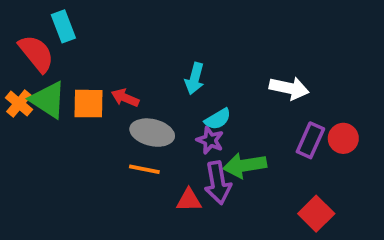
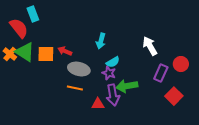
white arrow: (289, 88) -> (150, 46), turned -132
red circle: (343, 138) -> (181, 64), moved
red square: (316, 214) -> (174, 96), moved

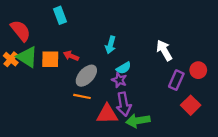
cyan rectangle: (33, 14) -> (60, 15), moved
gray ellipse: (79, 69) -> (86, 76), turned -60
green arrow: (127, 86) -> (138, 121), moved
red triangle: (98, 104) -> (107, 114), size x1.5

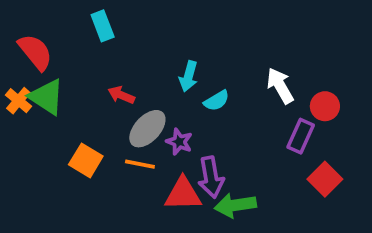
orange square: (50, 59) -> (86, 160), moved, turned 30
cyan semicircle: (124, 68) -> (217, 101), moved
red circle: (198, 70) -> (325, 106), moved
purple star: (119, 80) -> (179, 142), moved

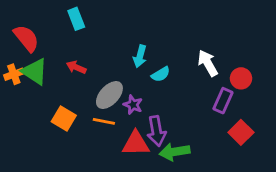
red arrow: (121, 95) -> (76, 67), moved
orange cross: (19, 101) -> (14, 74), turned 30

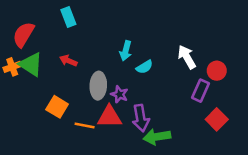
red semicircle: (26, 38) -> (23, 34), turned -110
gray ellipse: (109, 95) -> (98, 86), turned -40
orange line: (104, 121) -> (85, 126), moved
red triangle: (136, 143) -> (109, 117), moved

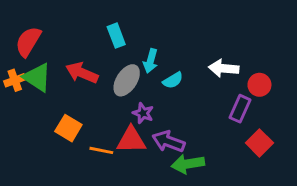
cyan rectangle: (68, 17) -> (116, 36), moved
white arrow: (187, 57) -> (224, 68), turned -55
red arrow: (68, 61) -> (82, 73), size x1.5
gray ellipse: (98, 86) -> (127, 80), moved, turned 30
purple arrow: (141, 118) -> (168, 141), turned 120

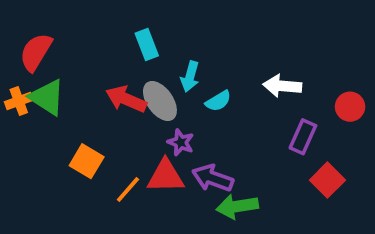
red arrow: (82, 73) -> (126, 99), moved
gray ellipse: (127, 80) -> (160, 101), turned -68
red circle: (259, 85) -> (350, 107), moved
orange line: (101, 150) -> (128, 189), turned -60

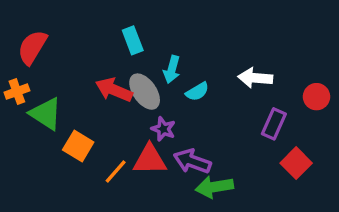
green triangle: (47, 97) -> (46, 114), moved

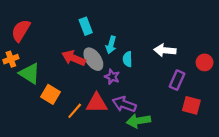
cyan semicircle: (197, 92) -> (128, 59), turned 120
purple star: (163, 129) -> (112, 77), moved
red square: (296, 163) -> (191, 105), turned -30

